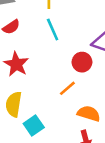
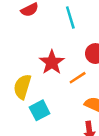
red star: (16, 64) -> (52, 62), moved

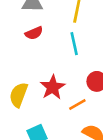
yellow semicircle: (22, 87) -> (19, 95), moved

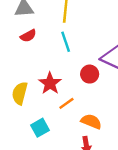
orange line: (77, 104) -> (66, 103), moved

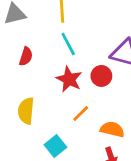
red semicircle: (28, 36) -> (26, 56), moved, turned -35
red star: (50, 83) -> (69, 79), moved

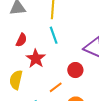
red circle: (101, 76) -> (75, 70), moved
red star: (69, 79) -> (36, 59), moved

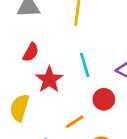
cyan line: (54, 35) -> (85, 65), moved

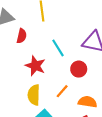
red semicircle: (31, 52) -> (22, 36), moved
yellow semicircle: (20, 108) -> (34, 95), moved

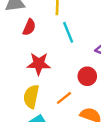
cyan line: (58, 48) -> (68, 32), moved
red star: (35, 66) -> (39, 64), turned -30

